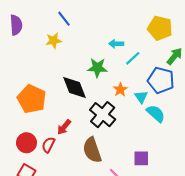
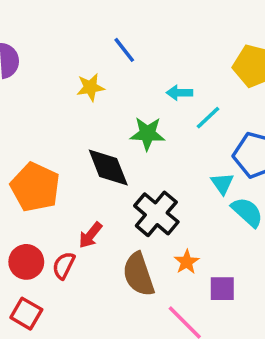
blue line: (64, 19) -> (124, 50), moved
yellow star: (54, 41) -> (90, 87), moved
orange star: (120, 90) -> (187, 262), moved

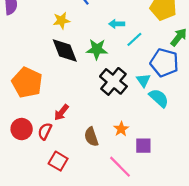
black diamond: (108, 167) -> (65, 50), moved
black cross: (156, 214) -> (113, 81), moved
brown semicircle: (139, 274) -> (91, 137), size x0.7
red square: (26, 314) -> (58, 161), moved

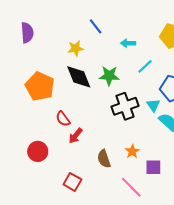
cyan arrow: (117, 24) -> (128, 43), moved
black cross: (113, 81) -> (125, 106), turned 30
orange pentagon: (27, 83) -> (40, 86), moved
red semicircle: (45, 131) -> (63, 119), moved, turned -63

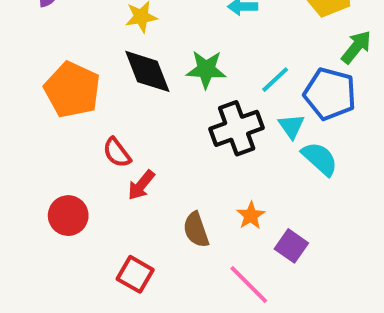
cyan line: (145, 66) -> (275, 80), moved
purple square: (153, 167) -> (291, 246), turned 35

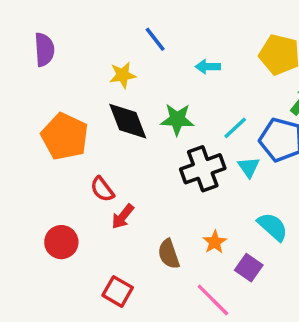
cyan semicircle: (320, 159) -> (273, 227), moved

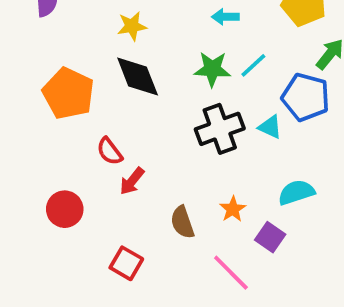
green star: (177, 119) -> (212, 69), moved
cyan line: (235, 128) -> (253, 65), moved
cyan triangle: (249, 167) -> (270, 127), turned -30
cyan semicircle: (273, 227) -> (296, 192), turned -60

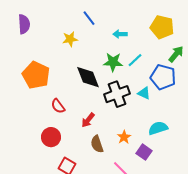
black diamond: (138, 77) -> (88, 77), moved
red arrow: (132, 181) -> (88, 120), moved
red circle: (65, 209) -> (51, 137), moved

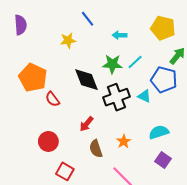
red semicircle: (58, 106) -> (52, 99), moved
purple square: (144, 152) -> (163, 160), moved

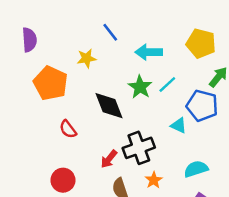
cyan arrow: (120, 35) -> (149, 52), size x1.5
green star: (112, 64) -> (140, 87), turned 30
orange pentagon: (33, 78) -> (51, 83), moved
black cross: (116, 97) -> (139, 148), moved

